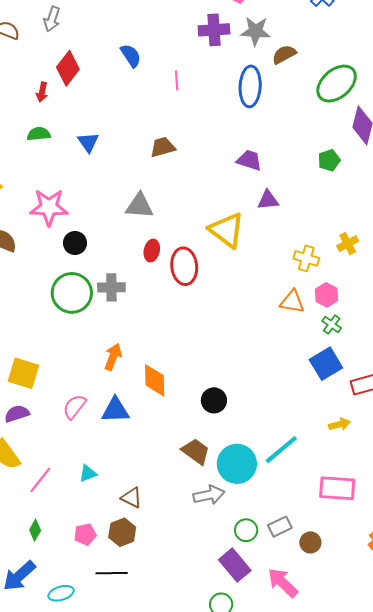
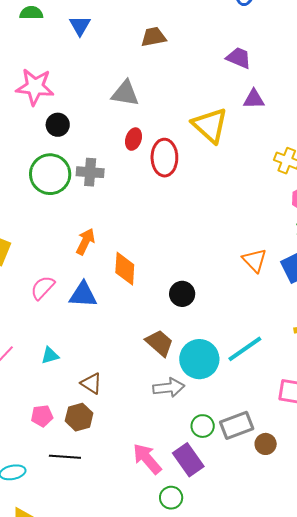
orange triangle: (292, 302) -> (255, 260), moved, turned 32
gray rectangle: (280, 527) -> (237, 425), size x1.4
pink arrow: (283, 583) -> (147, 459), moved

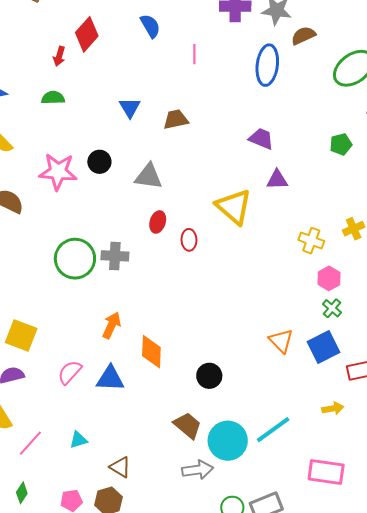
blue triangle: (80, 26) -> (130, 108), moved
black circle: (58, 125) -> (99, 162), moved
red ellipse: (164, 158) -> (189, 240), size x0.6

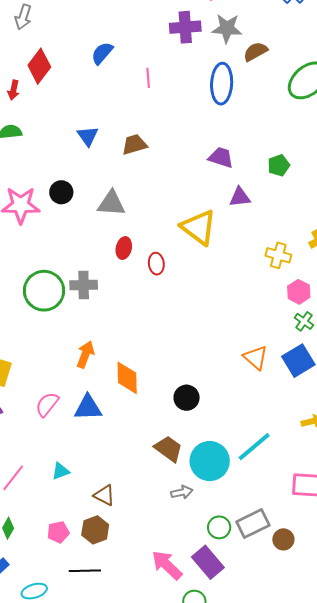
blue semicircle: (150, 26) -> (102, 53), turned -105
green pentagon: (341, 144) -> (279, 165), moved
gray arrow: (198, 470) -> (182, 492), size x0.7

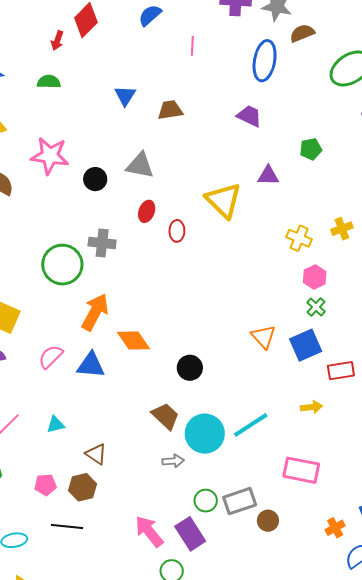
purple trapezoid: (221, 157) -> (249, 116), moved
black circle: (61, 192) -> (95, 179), moved
green circle: (44, 291) -> (62, 265), moved
orange arrow: (85, 354) -> (95, 312), size x1.4
orange diamond: (127, 378) -> (133, 341), turned -40

